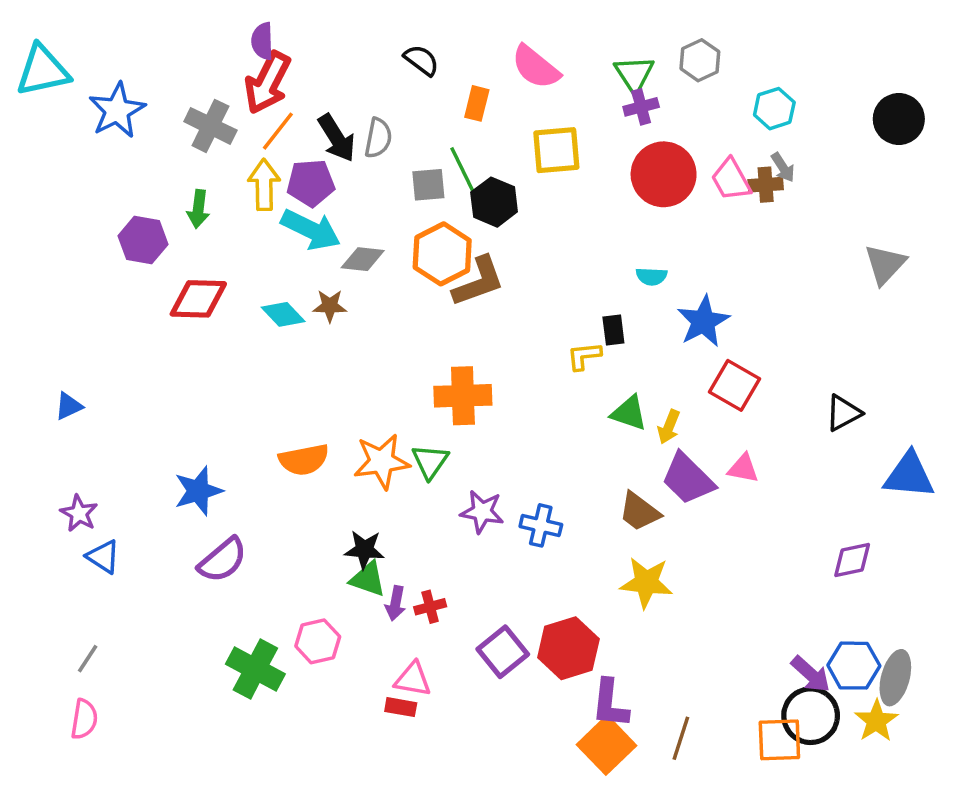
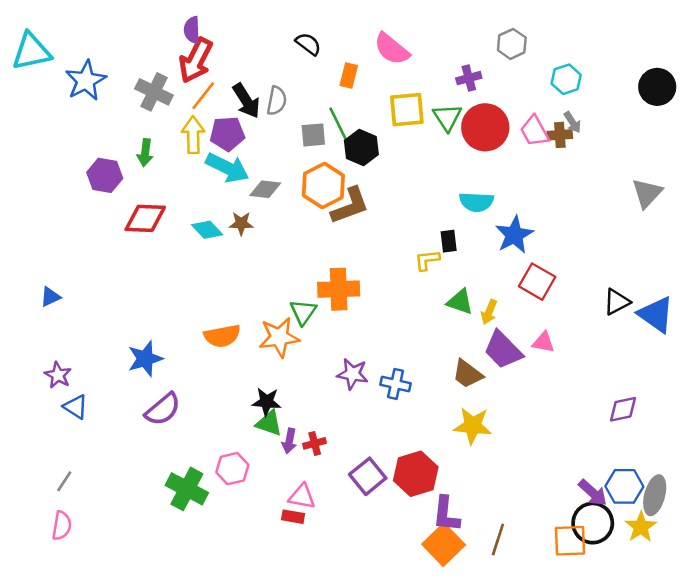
green triangle: (634, 74) -> (447, 117), moved
cyan semicircle: (651, 276) -> (476, 202), size x1.5
green triangle: (430, 461) -> (303, 312), moved
blue triangle: (909, 475) -> (656, 314), moved, turned 30

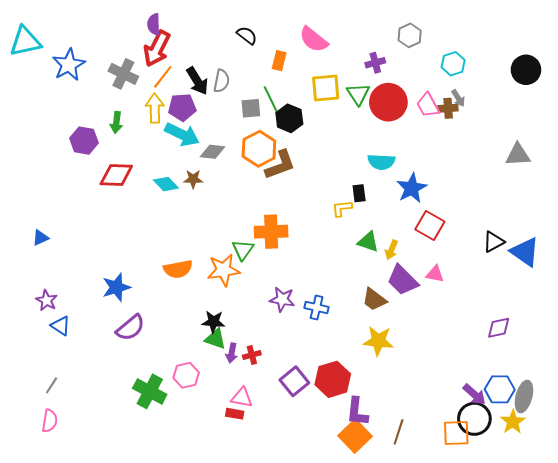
gray triangle: (647, 193) -> (518, 155), turned 44

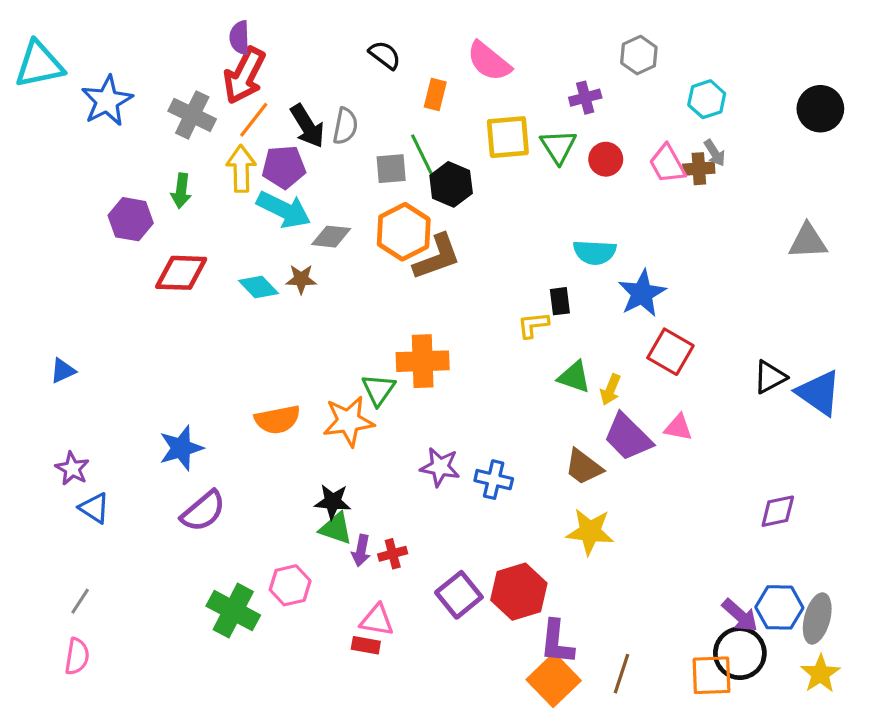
red circle: (388, 102) -> (606, 159), size x0.6
yellow star: (513, 422) -> (820, 674), moved

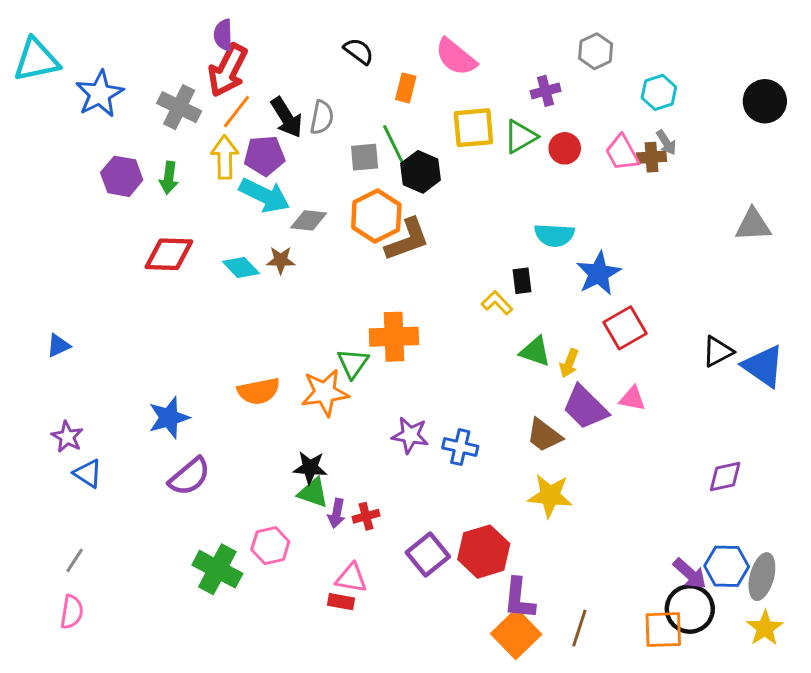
green triangle: (558, 147) -> (521, 137), turned 33
purple hexagon: (131, 219) -> (122, 176), moved
yellow L-shape: (533, 325) -> (497, 303), turned 52
red square: (670, 352) -> (625, 328), turned 30

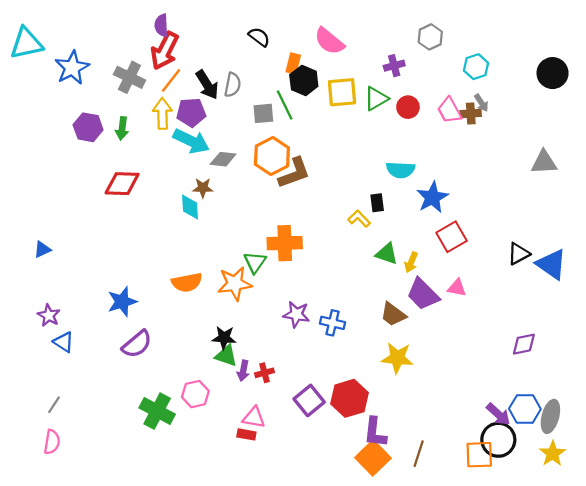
black hexagon: (420, 172) -> (304, 81), moved
cyan diamond: (241, 268) -> (190, 207), moved, turned 40

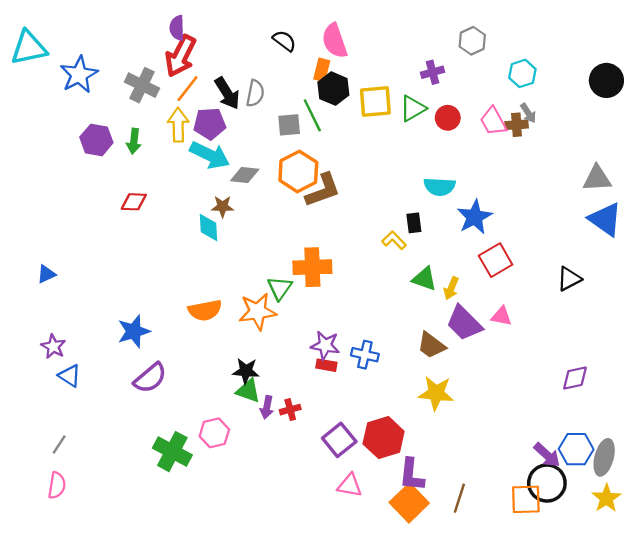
pink semicircle: (329, 41) -> (335, 41), moved, turned 32
red diamond: (122, 184) -> (134, 202), size x0.7
blue triangle: (551, 264) -> (605, 219), moved
pink triangle: (254, 417) -> (350, 485), moved
red rectangle: (246, 434) -> (326, 365), moved

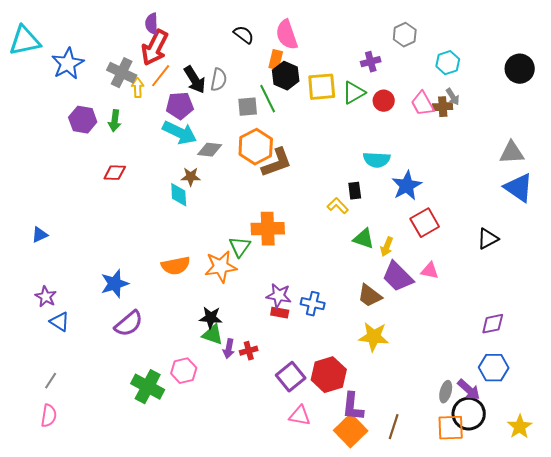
yellow arrow: (178, 125) -> (138, 88), moved, size x0.7
blue hexagon: (576, 449) -> (494, 368), moved
gray ellipse: (604, 457) -> (446, 392), moved, size x0.7

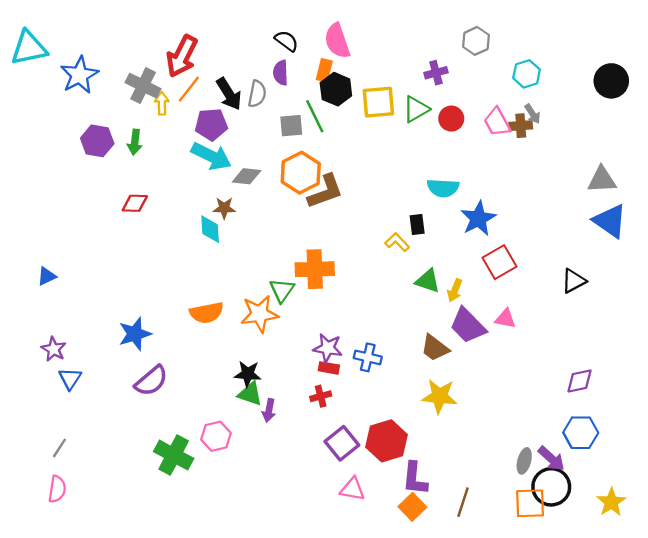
purple semicircle: (152, 24) -> (281, 73), moved
blue triangle: (60, 322) -> (70, 379), turned 30
red cross: (249, 351) -> (321, 396), moved
orange square: (351, 431) -> (412, 507), size x0.7

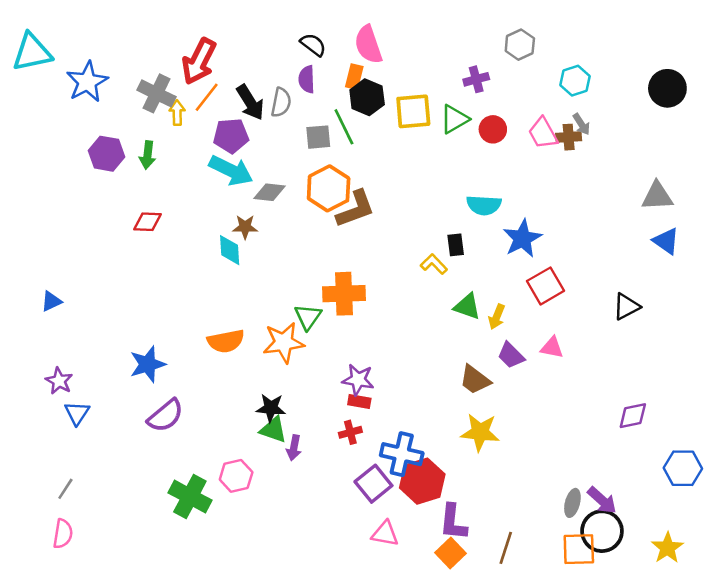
blue triangle: (610, 221) -> (666, 241), size x0.7
purple trapezoid: (468, 326) -> (511, 355), size x0.7
blue cross: (368, 357) -> (402, 454), moved, size x1.4
blue hexagon: (581, 433) -> (683, 468), moved

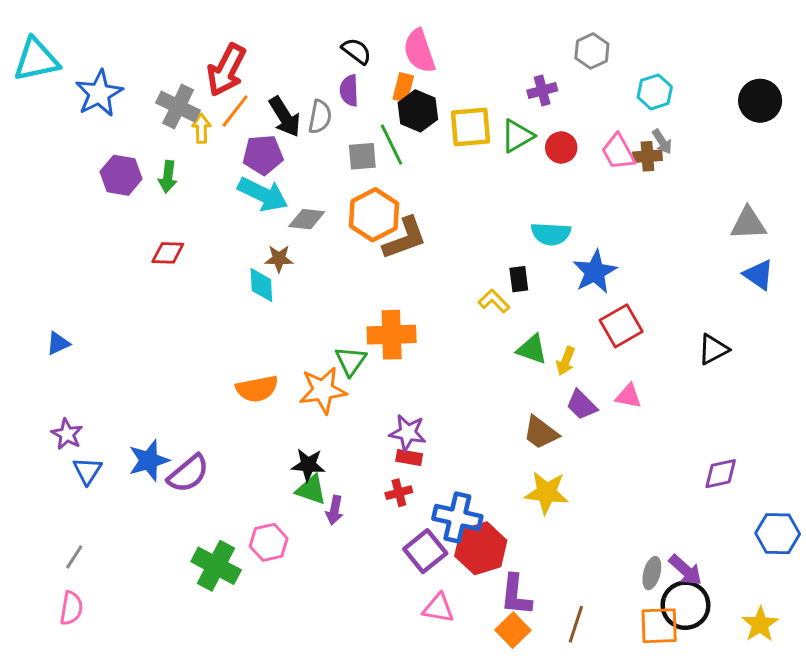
blue star: (148, 364) -> (149, 460), moved

